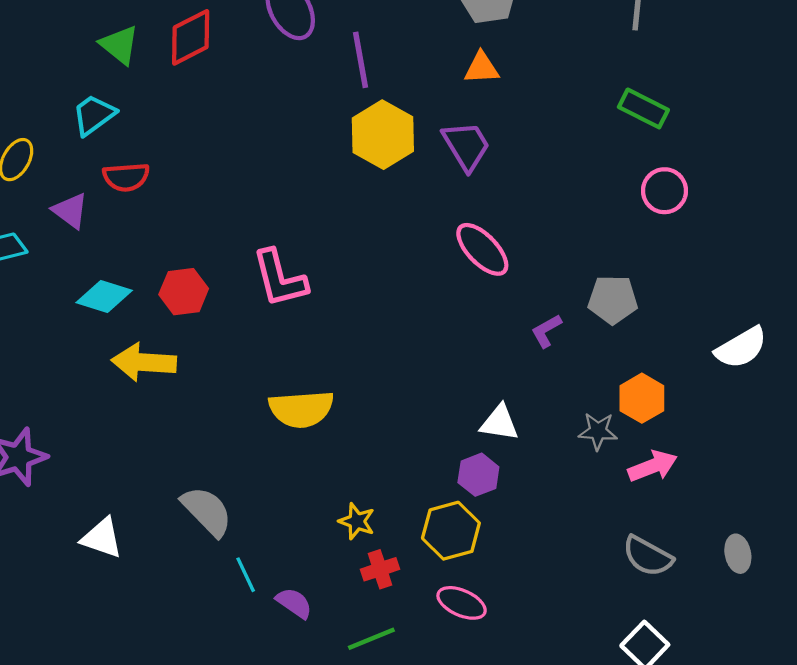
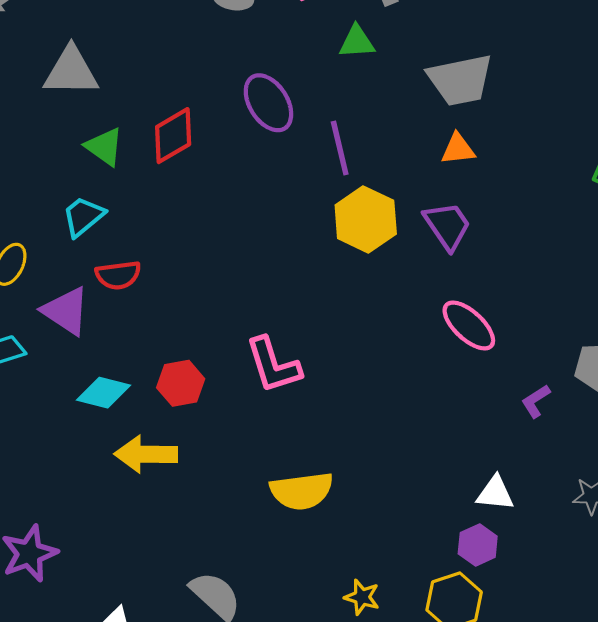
purple triangle: (70, 211) -> (66, 311), size x1.4

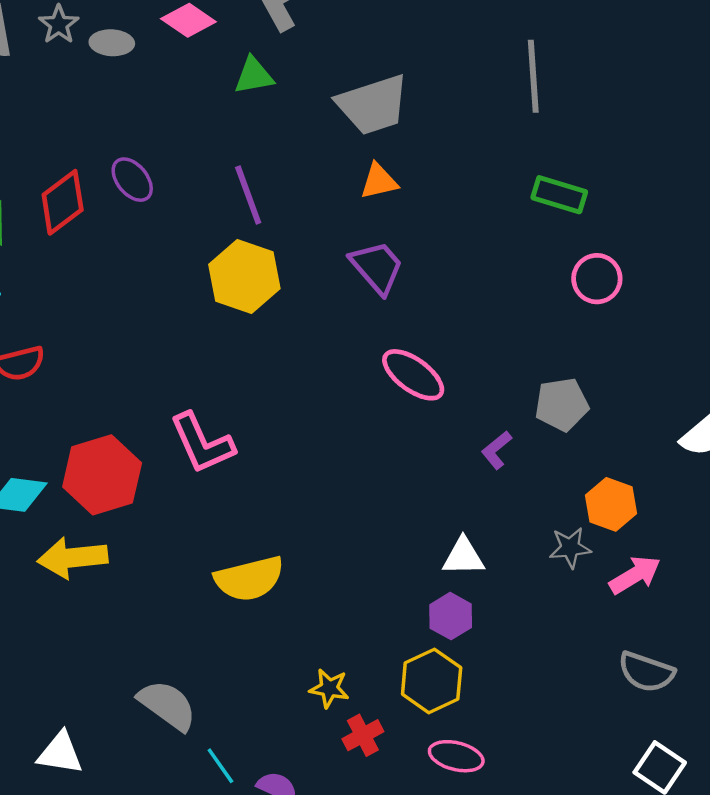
purple ellipse: (268, 103) -> (132, 180), moved, size x0.7
yellow hexagon: (366, 219) -> (244, 276), moved
red hexagon: (181, 383) -> (102, 475), size x1.5

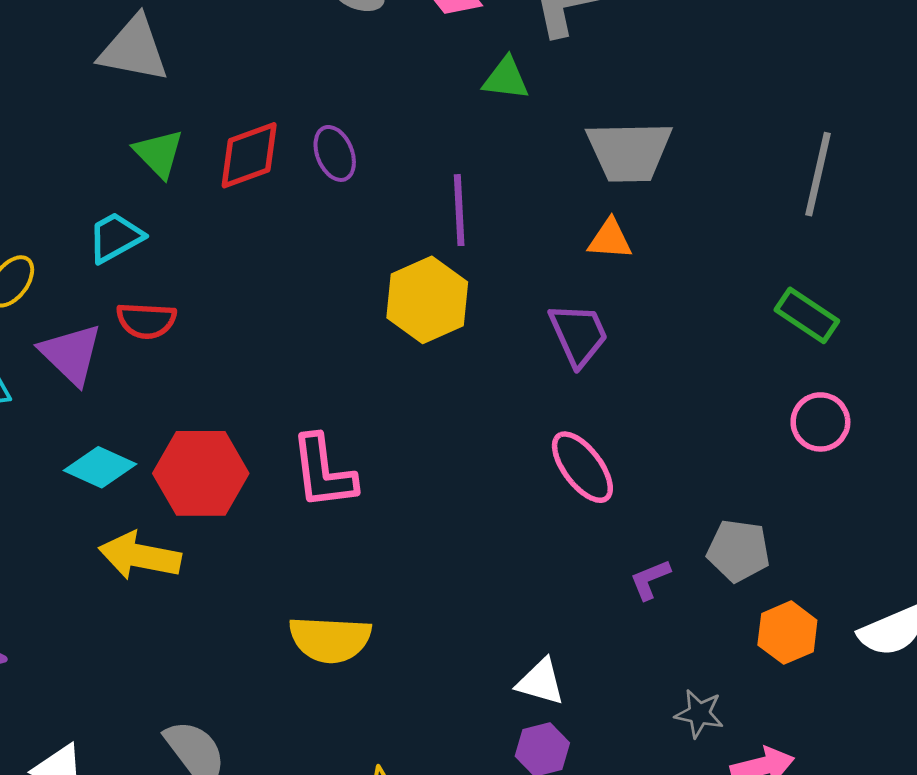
orange hexagon: (611, 504) -> (787, 633), moved
white triangle: (463, 557) -> (541, 682), moved

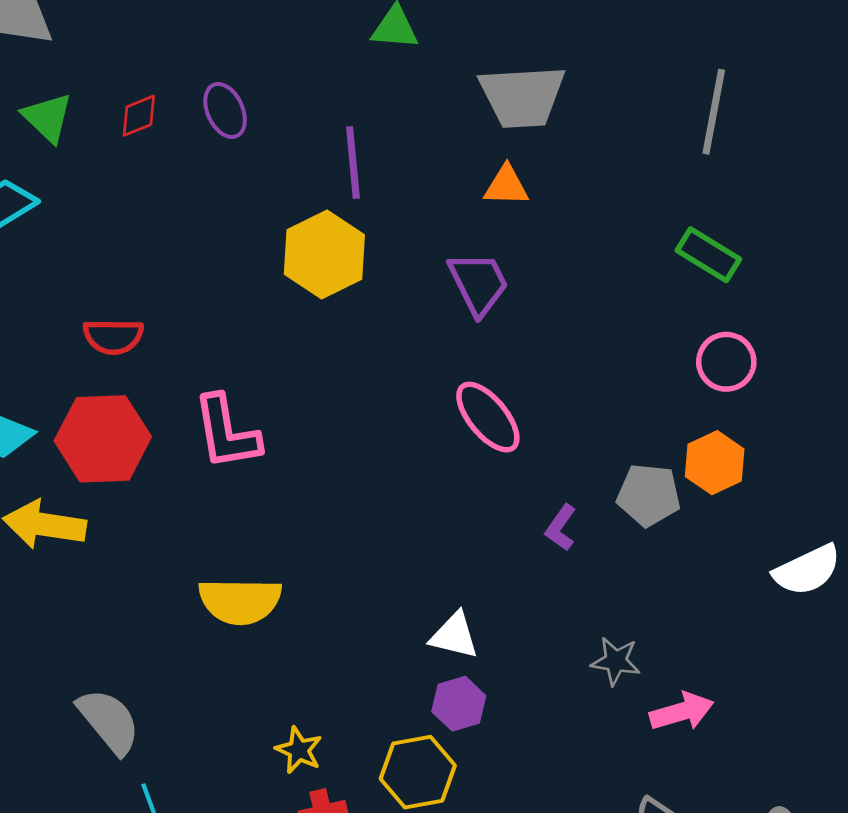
red diamond: (249, 155) -> (139, 116), size x0.6
red semicircle: (146, 321) -> (113, 336), moved
purple L-shape: (650, 579) -> (561, 528), turned -30
orange hexagon: (787, 633) -> (715, 463), moved

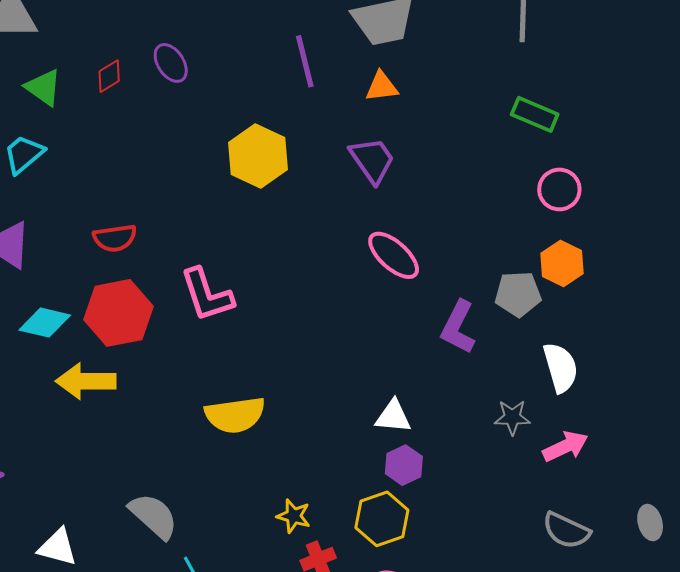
purple line: (353, 163) -> (305, 61), moved
purple L-shape: (561, 528) -> (458, 327), size x1.6
white semicircle: (807, 570) -> (561, 368), moved, turned -72

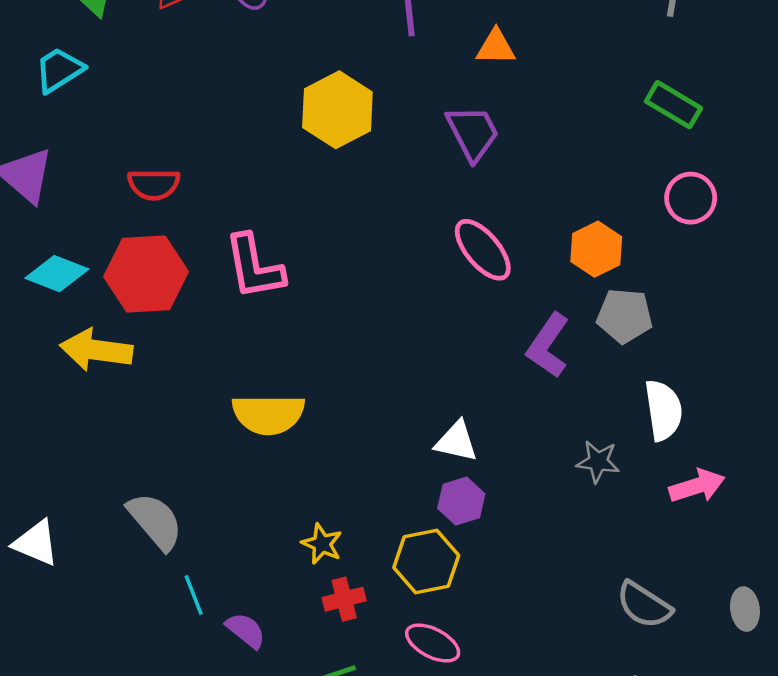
orange hexagon: (562, 263) -> (596, 249), moved
pink arrow: (565, 446) -> (697, 486), moved

